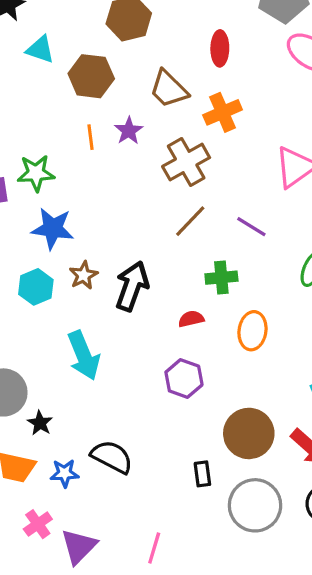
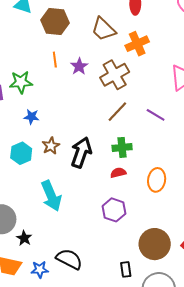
purple star: (129, 131) -> (79, 66), moved
blue star: (53, 229) -> (31, 117), size x0.6
green cross: (221, 278) -> (122, 147), moved

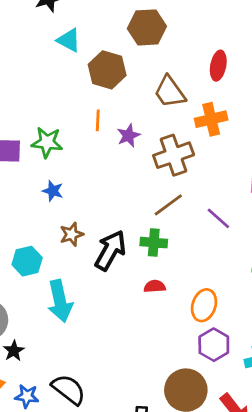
green cross: (122, 147) -> (154, 243), moved
cyan hexagon: (21, 153) -> (27, 261), moved
purple hexagon: (114, 210) -> (214, 345), moved

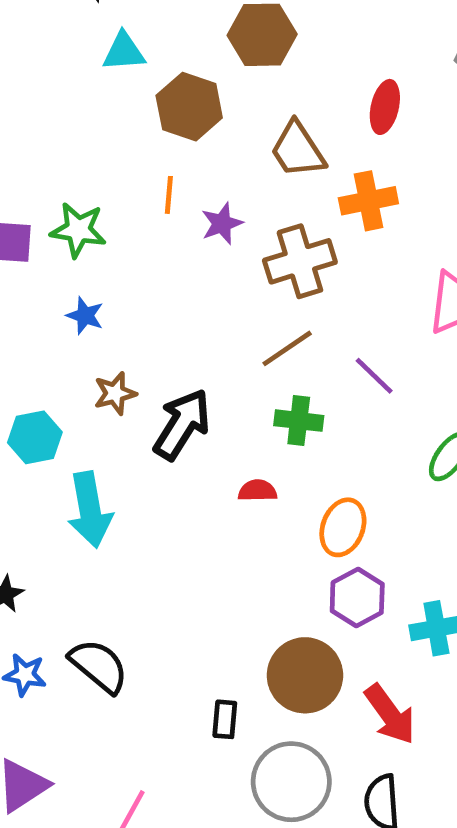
cyan triangle: (69, 40) -> (124, 52), turned -35
green cross: (154, 243) -> (299, 421), moved

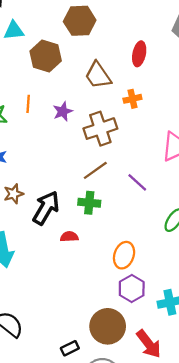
orange line: (169, 195) -> (28, 104), moved
orange cross: (368, 201) -> (132, 99), size x0.7
green cross: (299, 421) -> (89, 203), moved
red semicircle: (257, 491) -> (69, 237), moved
black rectangle: (225, 719) -> (70, 348), turned 60

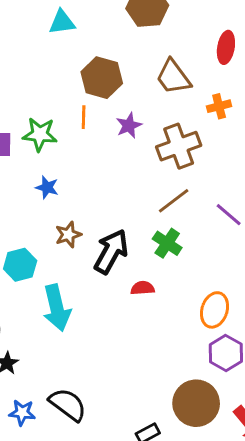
brown hexagon: (46, 56) -> (102, 78), moved
green cross: (89, 203) -> (167, 243), turned 30

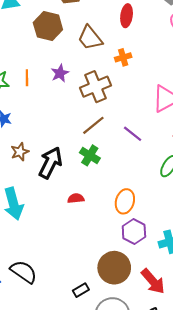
brown hexagon: (102, 78) -> (48, 26), moved
orange line: (84, 117) -> (27, 78), moved
red semicircle: (143, 288) -> (76, 198), moved

